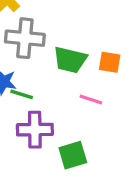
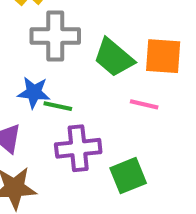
green trapezoid: (70, 60) -> (114, 58), turned 32
orange square: (110, 62) -> (163, 56), size x1.4

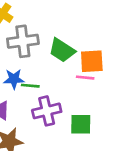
orange square: (163, 56) -> (92, 61), moved
green square: (128, 176) -> (81, 124), turned 30

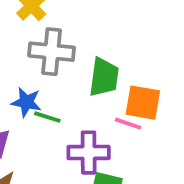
green trapezoid: (62, 50) -> (104, 77), turned -128
purple cross: (47, 111) -> (89, 153), moved

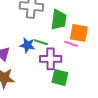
blue star: (26, 102) -> (27, 45), moved
green line: (47, 117) -> (41, 42), moved

